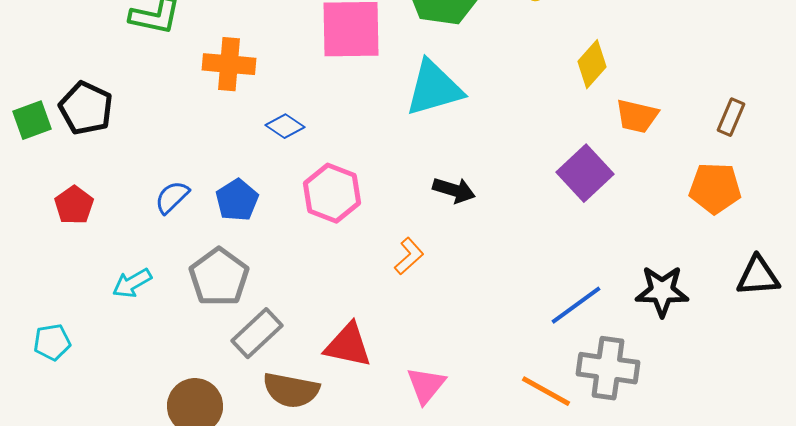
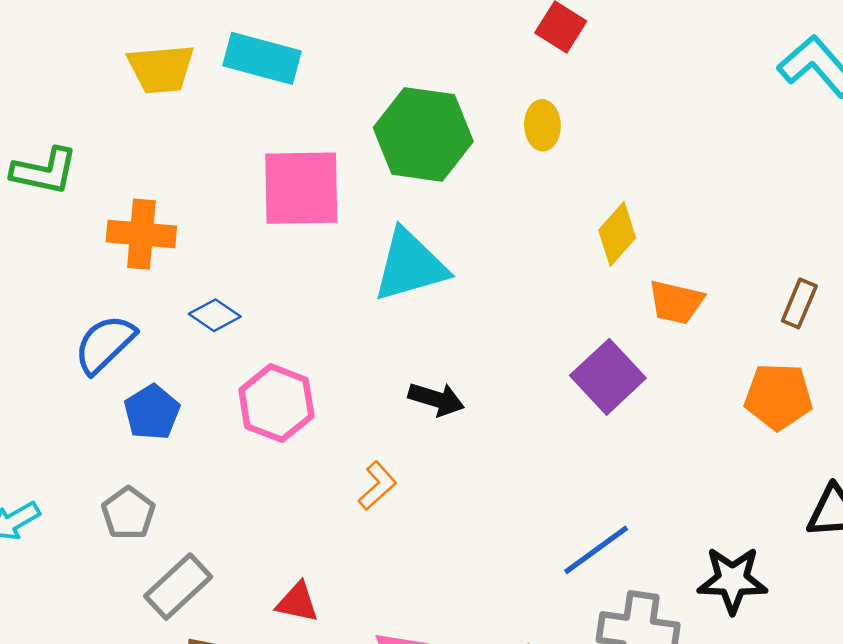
blue semicircle: (172, 197) -> (105, 344), moved, size x1.4
gray pentagon: (219, 277) -> (128, 513), size x0.7
black star: (662, 291) -> (732, 580), moved
red triangle: (348, 345) -> (297, 602), size x0.7

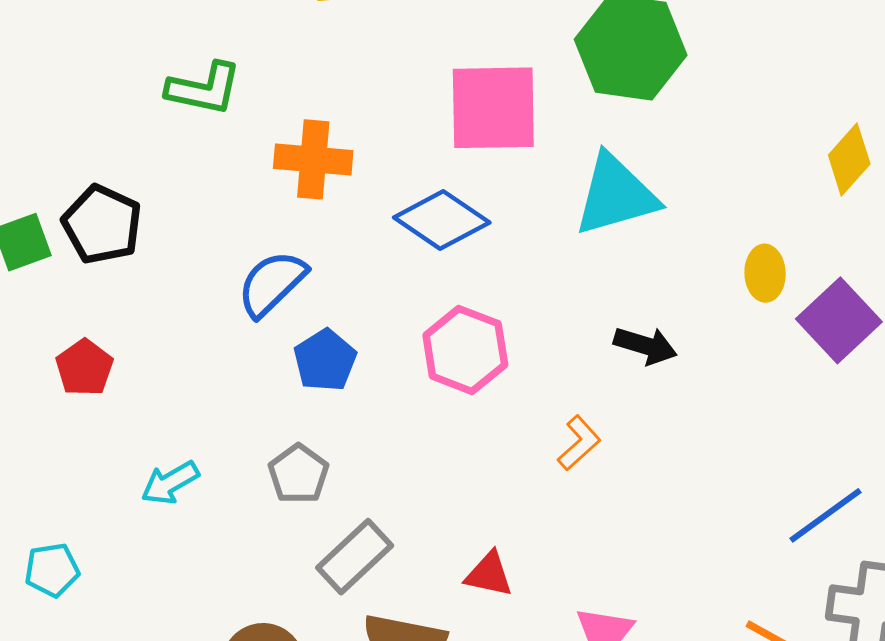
yellow ellipse: (542, 125) -> (765, 273), moved
blue diamond: (215, 315) -> (442, 220), moved, size x1.6

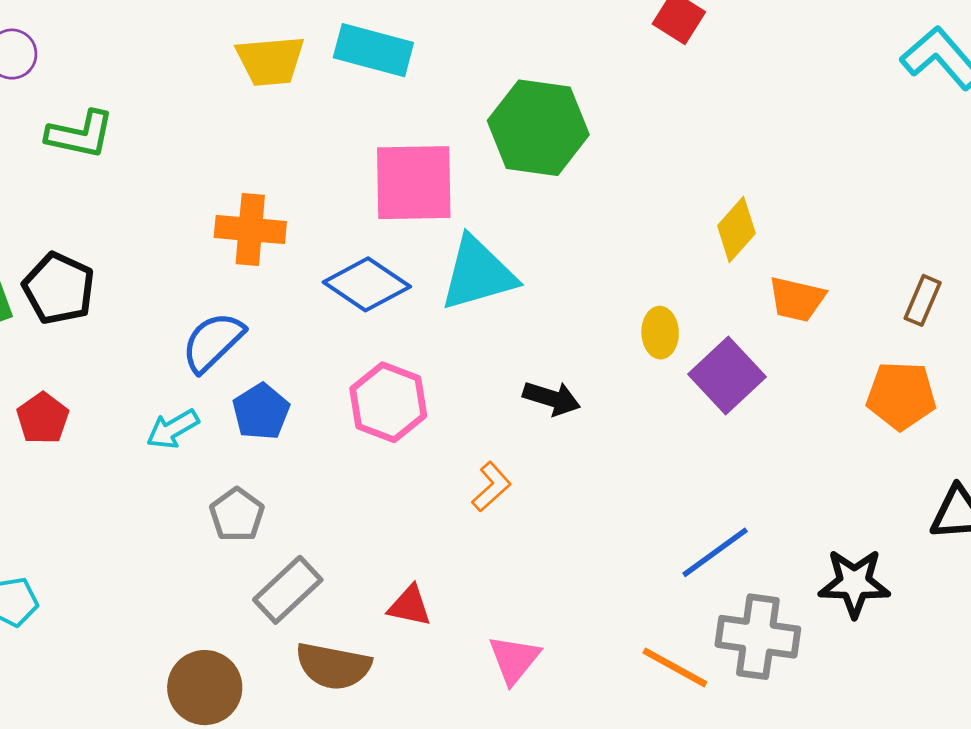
green L-shape: (204, 89) -> (80, 134), moved
cyan triangle: (616, 195) -> (478, 274), moved
cyan arrow: (170, 483) -> (173, 429), moved

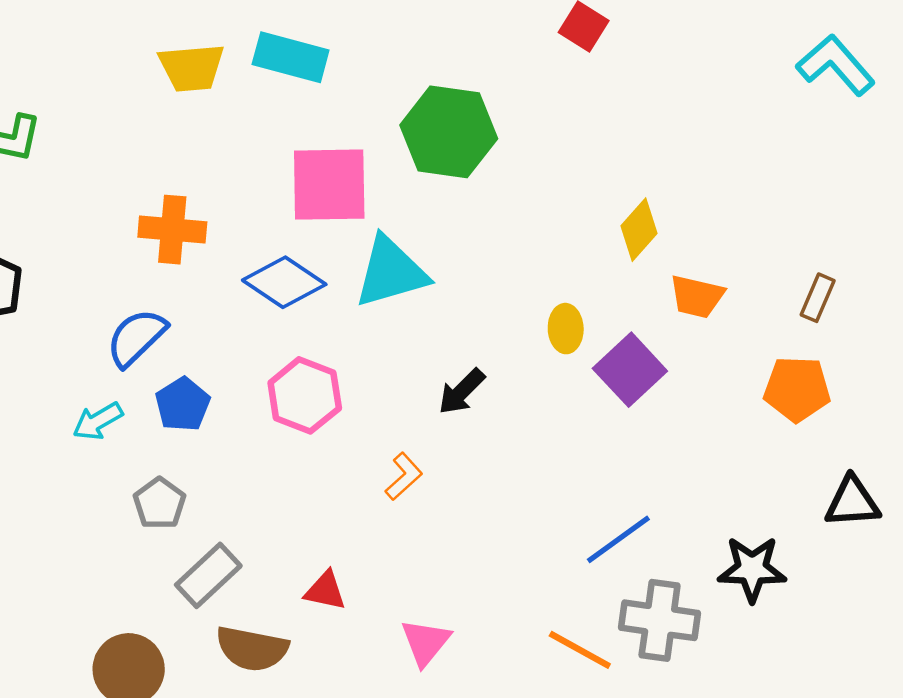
black arrow: (552, 398) -> (462, 392), turned 118

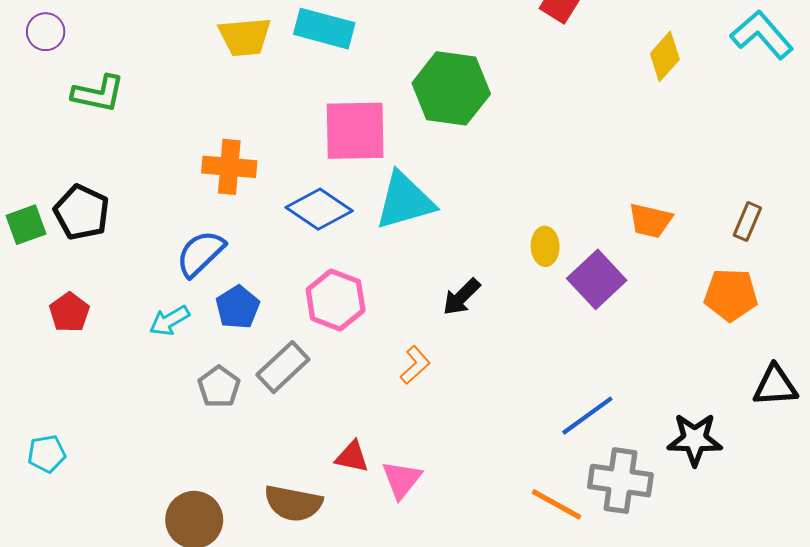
yellow diamond: (639, 230) -> (665, 56), moved
gray rectangle: (208, 575) -> (283, 367), moved
pink triangle: (426, 642) -> (402, 480), moved

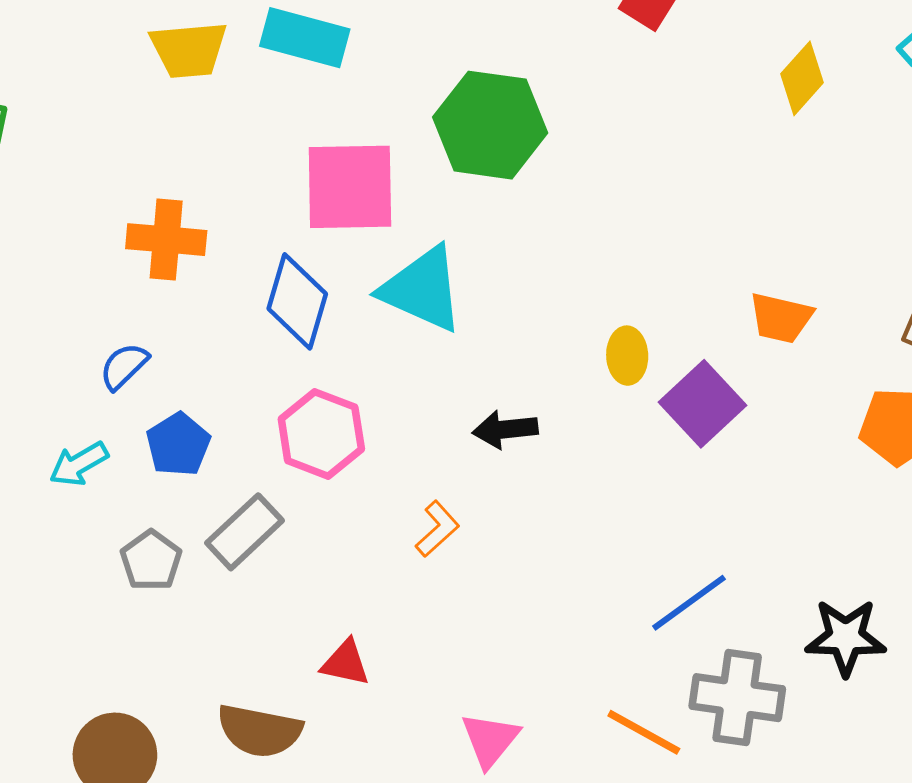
cyan triangle: (405, 201) -> (422, 289), turned 40
blue diamond: (319, 209) -> (297, 301), turned 72
blue semicircle: (200, 254) -> (124, 366), size x0.7
black arrow: (461, 297) -> (505, 429), turned 39
pink triangle: (402, 480) -> (490, 740), moved

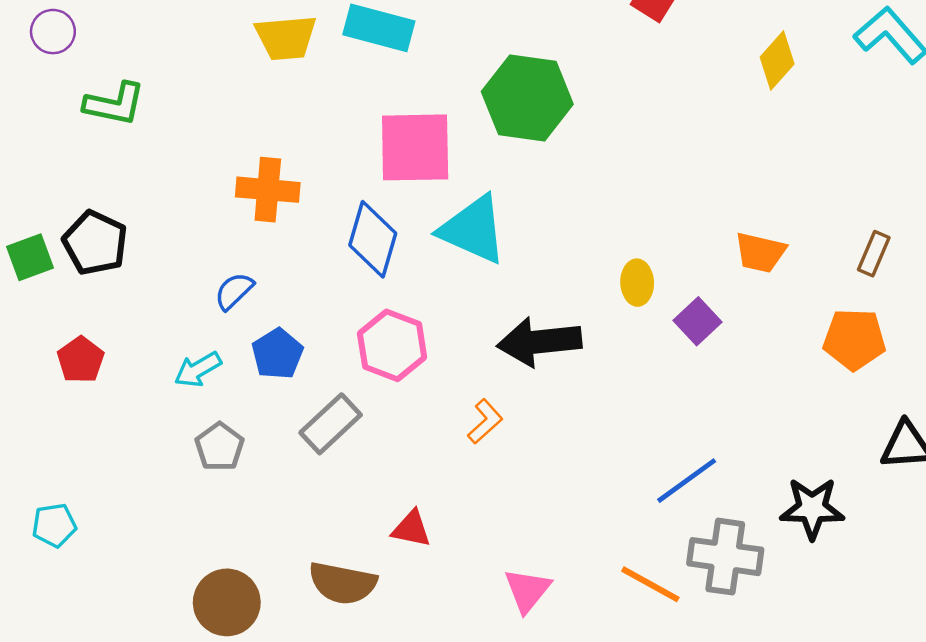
purple square: (703, 404) -> (697, 321), size x0.7
black arrow: (505, 429) -> (539, 342), size x1.6
gray pentagon: (151, 560) -> (220, 447), moved

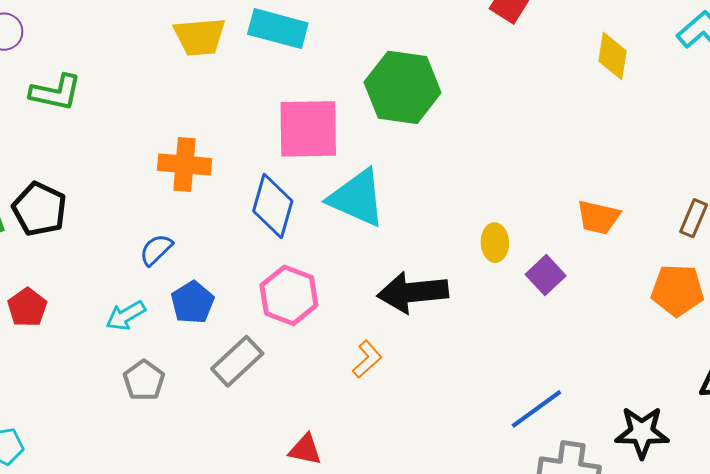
yellow diamond: (777, 61) -> (613, 56), turned -33

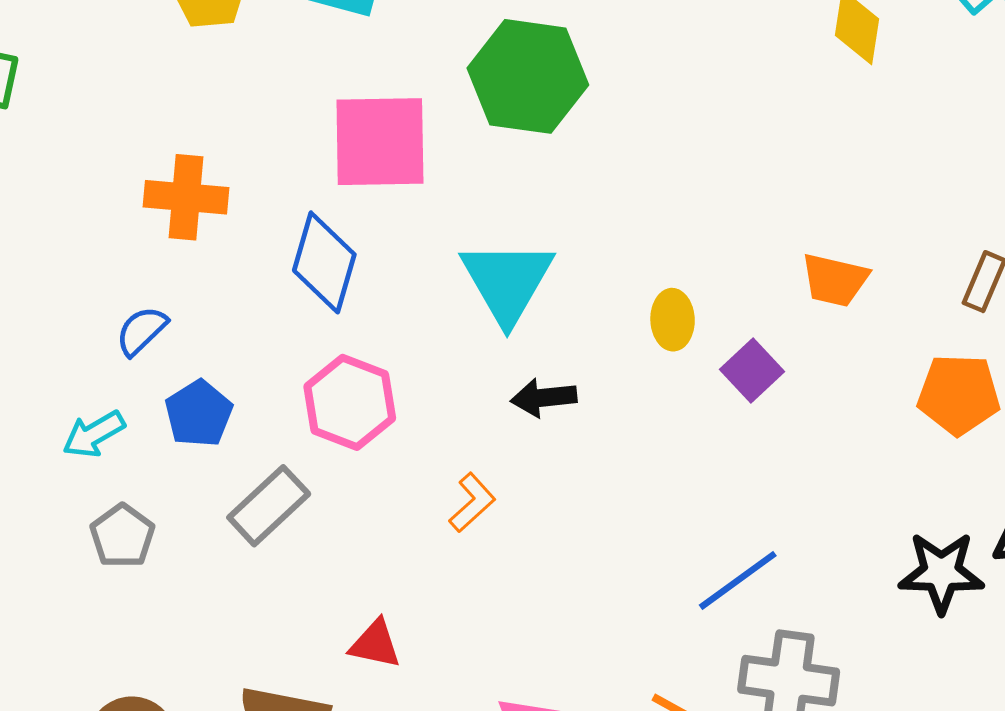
cyan triangle: (357, 198) -> (507, 282), moved, turned 36
black arrow: (413, 292) -> (544, 398), size x0.6
black star: (642, 432) -> (941, 573), moved

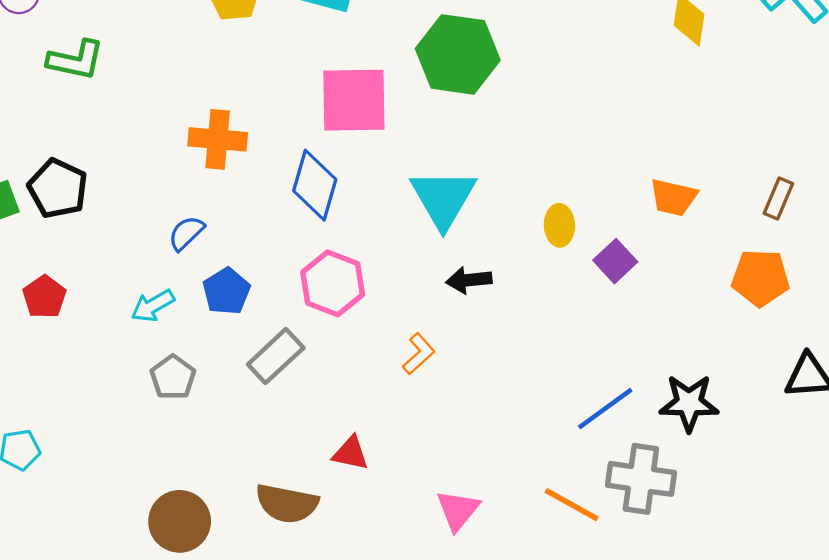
black star: (941, 573) -> (689, 403), moved

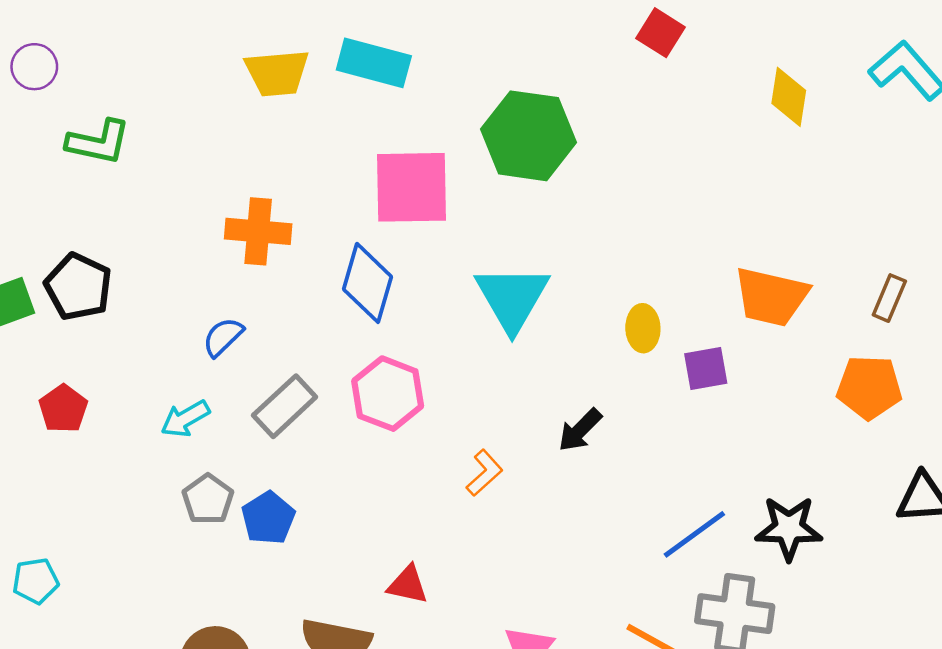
orange trapezoid: (673, 197) -> (771, 297), size x1.4
purple square: (615, 261) -> (706, 368), turned 33
black arrow: (469, 280) -> (580, 430), moved, turned -39
blue pentagon: (227, 291) -> (268, 518), moved
gray rectangle: (276, 356) -> (285, 406), moved

